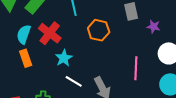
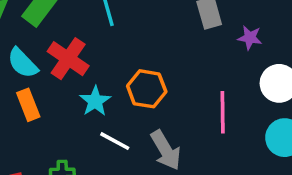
orange hexagon: (99, 30) -> (147, 89), moved
cyan semicircle: (24, 34) -> (23, 63), turned -60

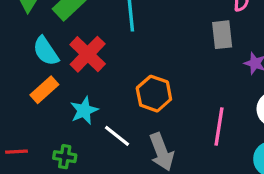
cyan star: (95, 101) -> (84, 111), moved
orange rectangle: (28, 105) -> (44, 90), turned 60

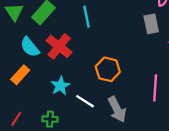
orange rectangle: (44, 90) -> (20, 75), moved
red line: (16, 152) -> (16, 119), turned -48

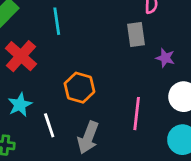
white line: (85, 101) -> (49, 125), turned 36
gray arrow: (117, 109) -> (88, 138), turned 45

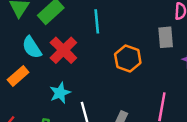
orange hexagon: (79, 88) -> (128, 59), moved

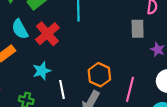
orange hexagon: (128, 59) -> (99, 75), moved

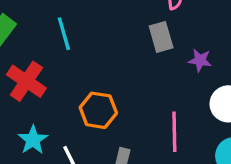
orange hexagon: (99, 75) -> (98, 110), moved

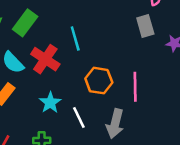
cyan line: (64, 34) -> (75, 39), moved
pink line: (174, 132) -> (135, 87), moved

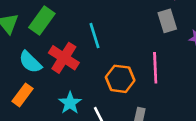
pink line: (135, 87) -> (155, 68), moved

